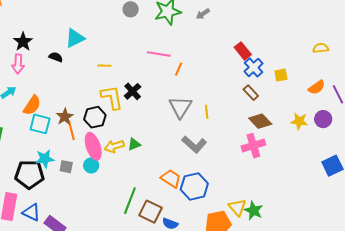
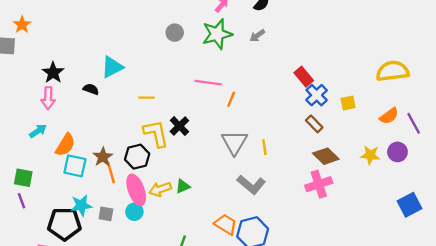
yellow semicircle: (321, 48) -> (393, 71), size x1.8

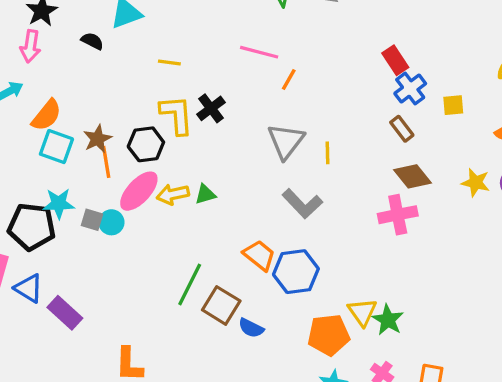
pink ellipse: (136, 190) -> (139, 191), turned 56
cyan circle: (134, 212) -> (111, 222), moved

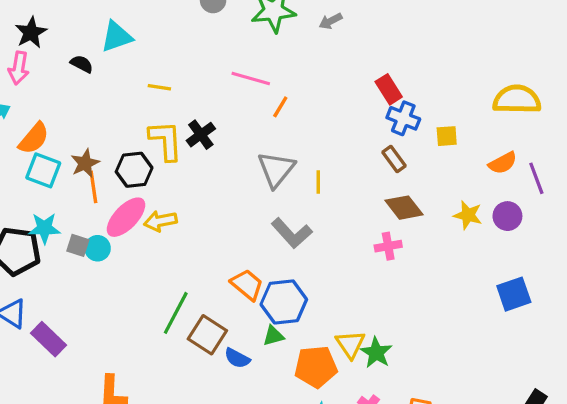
blue cross: (410, 89) -> (403, 118), turned -32
green triangle: (205, 194) -> (273, 336), moved
pink cross: (398, 215) -> (388, 246), size x0.7

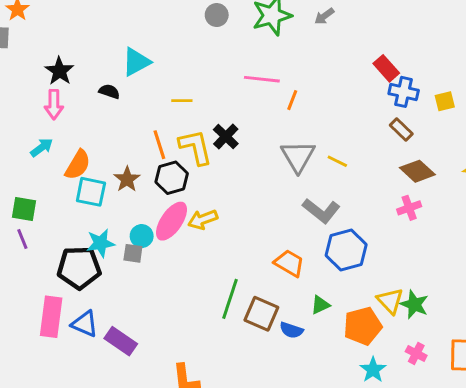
yellow line: (318, 182) -> (337, 161), turned -54
orange line: (93, 187) -> (159, 145), moved
cyan circle: (98, 248) -> (142, 236), moved
blue hexagon: (284, 302) -> (346, 250), moved

